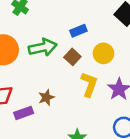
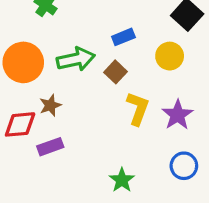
yellow circle: (103, 53) -> (170, 56), moved
brown star: (46, 97) -> (50, 105), moved

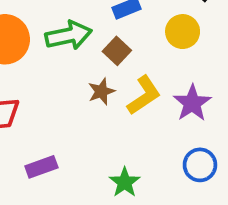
brown star: (50, 105) -> (101, 91), moved
yellow L-shape: (138, 109) -> (144, 95), turned 36
purple rectangle: (50, 147) -> (41, 167), moved

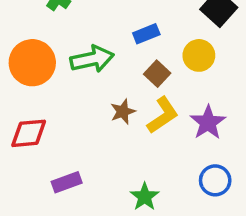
brown square: (117, 51) -> (157, 74), moved

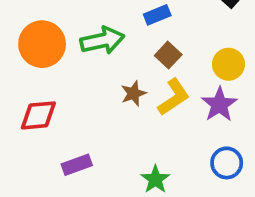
yellow circle: (199, 55) -> (228, 64), moved

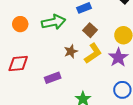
orange circle: (42, 44) -> (20, 24), size x0.6
purple rectangle: (77, 165) -> (53, 78), moved

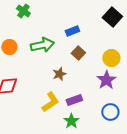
yellow L-shape: (93, 53) -> (50, 102), moved
purple rectangle: (53, 78) -> (74, 100), moved

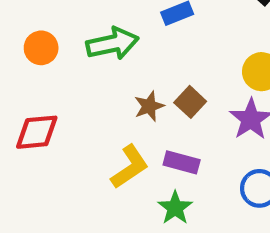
brown square: (78, 53) -> (190, 102), moved
purple rectangle: (74, 100) -> (182, 162), turned 35

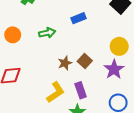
green arrow: (112, 44) -> (47, 33), size x0.7
purple rectangle: (182, 162) -> (81, 90), turned 56

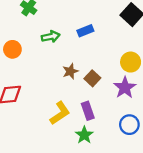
green arrow: (47, 33) -> (51, 37), moved
brown star: (65, 63) -> (70, 71), moved

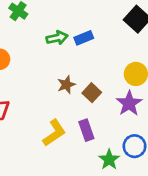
green arrow: (51, 37) -> (57, 38), moved
green star: (84, 135) -> (109, 160), moved

